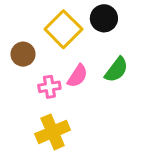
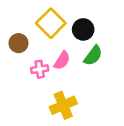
black circle: (104, 18) -> (83, 29), moved
yellow cross: (53, 132) -> (63, 105), moved

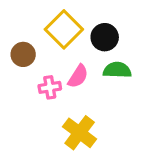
green semicircle: (93, 56) -> (117, 70), turned -125
yellow cross: (63, 105) -> (80, 133), turned -30

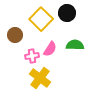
black circle: (105, 37) -> (67, 13), moved
yellow cross: (80, 133) -> (40, 78), moved

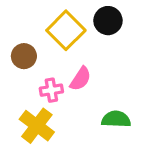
green semicircle: (75, 45) -> (116, 119), moved
yellow cross: (40, 78) -> (37, 126), moved

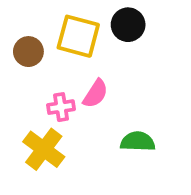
yellow square: (66, 30) -> (78, 36), turned -30
brown circle: (24, 56) -> (28, 52), moved

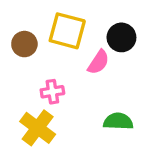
black circle: (128, 25) -> (121, 37), moved
pink semicircle: (96, 94) -> (98, 62), moved

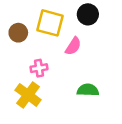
black circle: (121, 37) -> (88, 14), moved

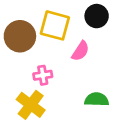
brown circle: (18, 33) -> (20, 36), size x1.5

